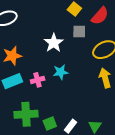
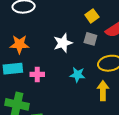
cyan star: (61, 72) -> (78, 75), moved

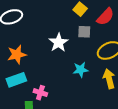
pink cross: (37, 74) -> (40, 93), moved, turned 32

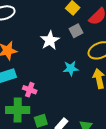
gray square: (84, 32) -> (76, 31), turned -32

